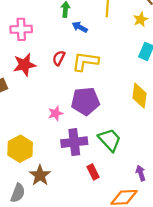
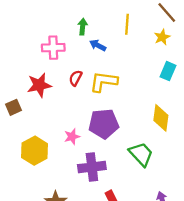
pink cross: (21, 29) -> (53, 48), moved
green trapezoid: (110, 140) -> (141, 154), moved
yellow hexagon: (20, 149) -> (35, 151), moved

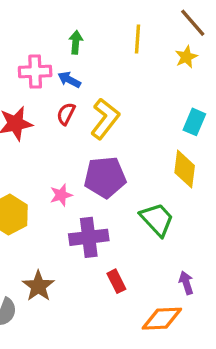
blue arrow: (98, 45) -> (69, 80), moved
cyan rectangle: (168, 71) -> (194, 122), moved
yellow L-shape: (104, 82) -> (105, 119), turned 120

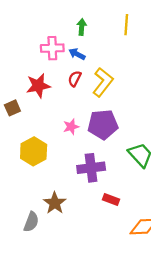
pink star: (61, 195) -> (71, 127), moved
red rectangle: (116, 281) -> (111, 200), turned -42

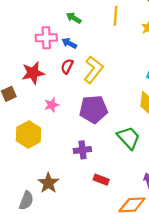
green arrow: (82, 27) -> (74, 18), turned -64
pink star: (71, 127) -> (52, 105), moved
purple cross: (91, 168) -> (82, 150), size x0.7

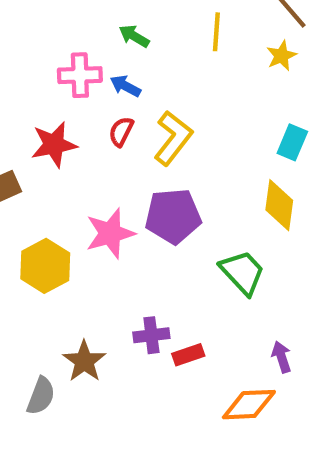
pink star: (52, 105) -> (110, 233), moved, size x1.6
purple cross: (82, 150) -> (151, 335), moved
red rectangle: (101, 180) -> (188, 355), turned -40

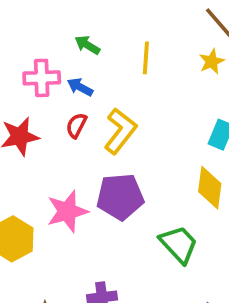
yellow line: (216, 32) -> (146, 58), moved

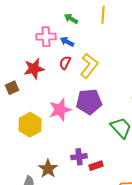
yellow line: (146, 58) -> (103, 15), moved

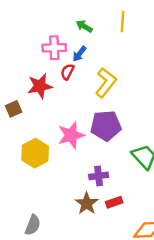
blue arrow: (67, 42) -> (79, 54), turned -80
red semicircle: (65, 63) -> (67, 72), moved
purple cross: (79, 157) -> (99, 176), moved
brown star: (48, 169) -> (87, 203), moved

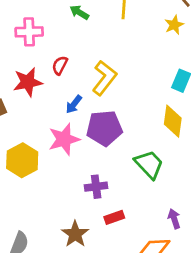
pink cross: (54, 48) -> (29, 32), moved
blue arrow: (79, 54) -> (74, 104), moved
brown star: (87, 203) -> (75, 234), moved

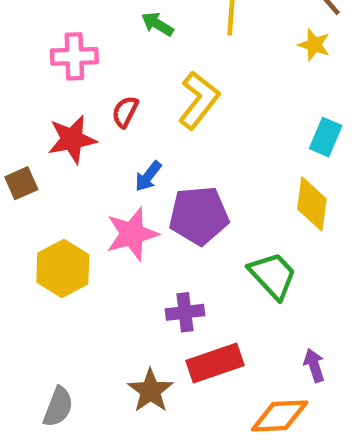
yellow star: (174, 25) -> (314, 45), turned -30
yellow L-shape: (104, 78) -> (199, 100), moved
red rectangle: (114, 217) -> (215, 363), size x1.6

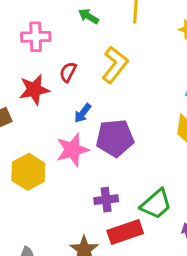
green trapezoid: (273, 275) -> (156, 204), moved, turned 92

